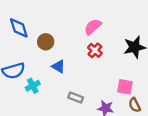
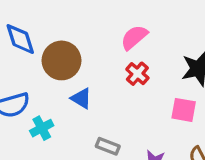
brown circle: (46, 42) -> (62, 60), size x1.5
pink square: (125, 87) -> (184, 110), moved

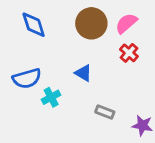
brown circle: (62, 60) -> (91, 23), moved

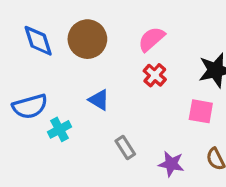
brown circle: (91, 23) -> (87, 39), moved
gray rectangle: (105, 112) -> (125, 147), turned 36

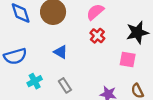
cyan cross: (59, 129) -> (35, 81), moved
gray rectangle: (125, 147) -> (65, 85), moved

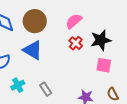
black star: (137, 32) -> (101, 40), moved
blue triangle: (61, 52) -> (33, 50), moved, size x1.5

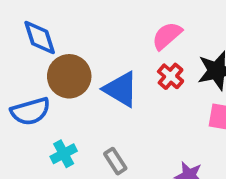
brown circle: (35, 21) -> (69, 76), moved
blue triangle: (33, 50) -> (121, 89), moved

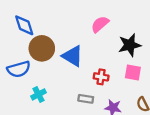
red cross: (171, 76) -> (101, 77), moved, turned -32
gray rectangle: (115, 161) -> (86, 99), moved, turned -48

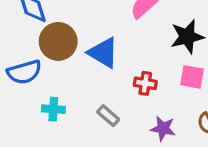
cyan cross: (38, 94) -> (53, 109), turned 32
gray rectangle: (86, 99) -> (108, 116), moved, turned 32

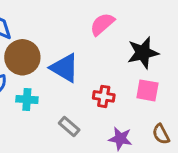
cyan cross: (53, 109) -> (27, 99), moved

